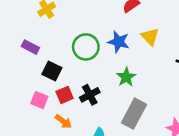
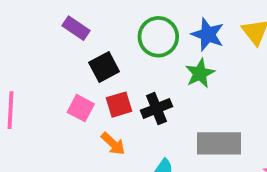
black square: (52, 71) -> (104, 67), turned 30
green star: (126, 77) -> (200, 73), moved
gray rectangle: (134, 114) -> (219, 143), turned 56

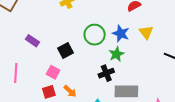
purple rectangle: (76, 28) -> (32, 41), moved
red square: (119, 105) -> (49, 92), moved
black cross: (156, 108) -> (106, 73), moved

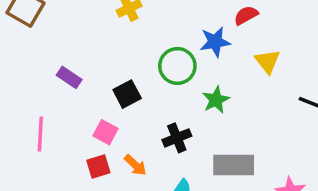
blue star: (121, 34) -> (215, 42), moved, turned -30
black cross: (106, 73) -> (177, 138), moved

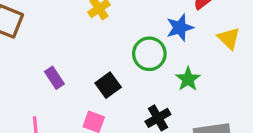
purple rectangle: (69, 77) -> (54, 78), turned 30

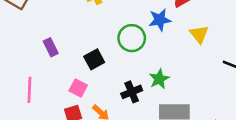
green star: (188, 79) -> (159, 79), moved

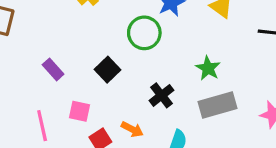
green star: (159, 79) -> (208, 68), moved
pink square: (78, 88) -> (79, 111), moved

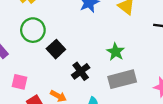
green circle: (144, 33) -> (33, 30), moved
black square: (107, 70) -> (56, 49), moved

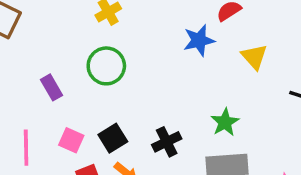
black square: (56, 49) -> (113, 138), moved

